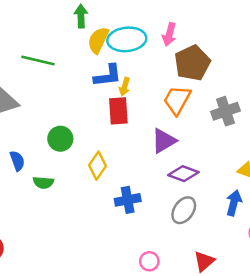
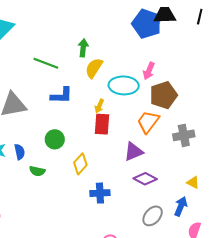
cyan ellipse: (127, 39) -> (124, 85), moved
green line: (38, 60) -> (46, 63), moved
blue L-shape: (108, 76) -> (61, 95), moved
yellow arrow: (125, 87) -> (99, 106), moved
gray ellipse: (184, 210) -> (153, 216), moved

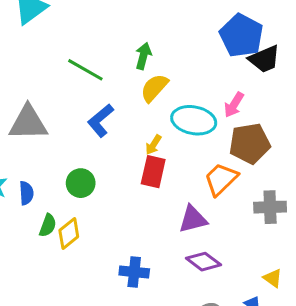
black trapezoid: (165, 15) -> (264, 59), moved, turned 150
blue L-shape: (61, 95) -> (101, 120), turned 130
yellow diamond: (80, 164) -> (69, 234), moved
green semicircle: (37, 171) -> (48, 225), turned -91

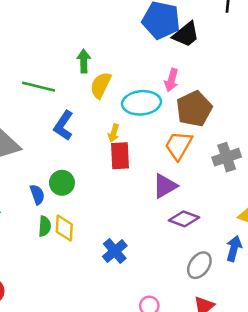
blue semicircle: (26, 193) -> (37, 195), moved
yellow diamond: (69, 234) -> (64, 228), turned -32
blue cross: (134, 272) -> (115, 251), moved, turned -30

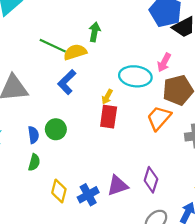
yellow semicircle: (101, 85) -> (75, 52), moved, turned 35
purple triangle: (165, 186) -> (118, 185), moved
purple diamond: (184, 219) -> (151, 180), turned 75
yellow diamond: (64, 228) -> (59, 191), moved

